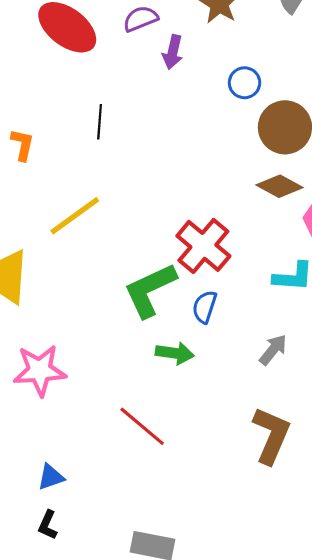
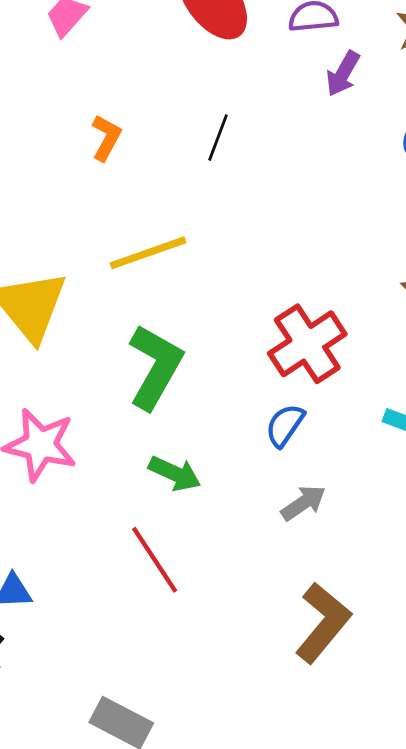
green L-shape: (150, 290) -> (155, 367), moved, turned 128
gray arrow: (273, 350) -> (303, 503), moved
green arrow: (175, 353) -> (175, 474), moved

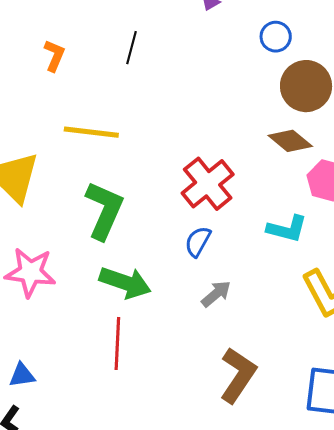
yellow line: (148, 253) -> (91, 132), turned 32
green arrow: (175, 474) -> (125, 283), size x1.4
red line: (155, 560) -> (117, 343), turned 42

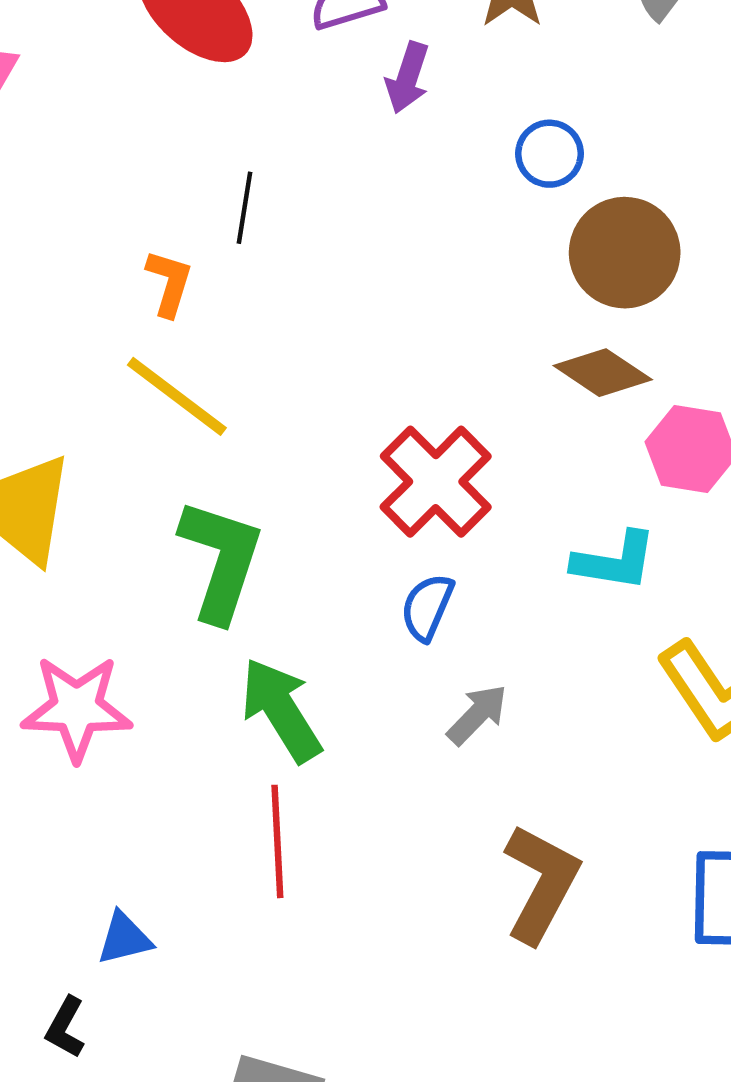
orange L-shape: (54, 56) -> (169, 283), moved
yellow line: (91, 132) -> (177, 396), turned 36
green arrow: (125, 283) -> (281, 710), turned -135
blue triangle: (22, 375) -> (124, 938), moved

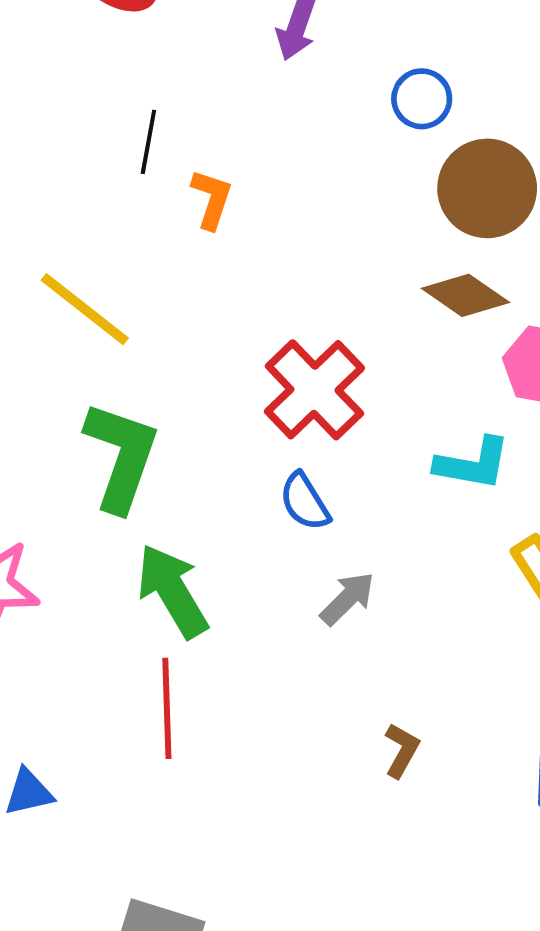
orange L-shape: (169, 283) -> (212, 199), moved
blue semicircle: (427, 607) -> (305, 502), turned -56
brown L-shape: (541, 883) -> (402, 750), size x0.5

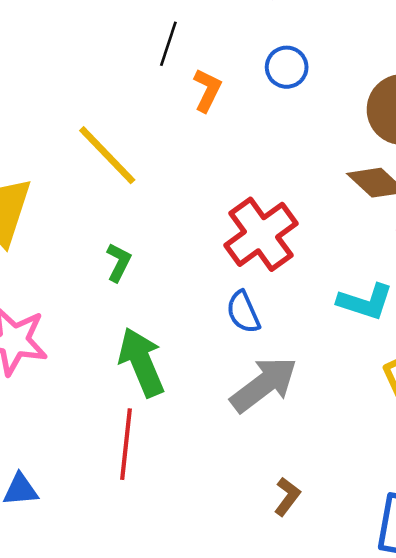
blue circle: (422, 99) -> (287, 67), moved
green L-shape: (121, 456) -> (119, 262), size x0.5
gray arrow: (347, 599) -> (264, 384), size x1.6

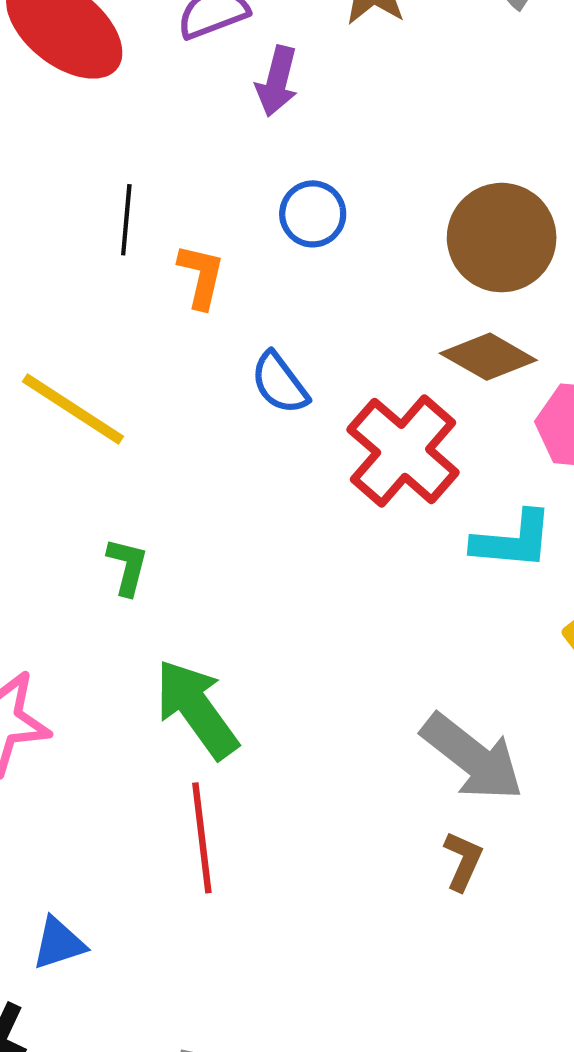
red cross: (261, 234) -> (403, 451), moved
blue semicircle: (243, 312) -> (280, 383), moved
gray arrow: (264, 384) -> (472, 757), moved, turned 88

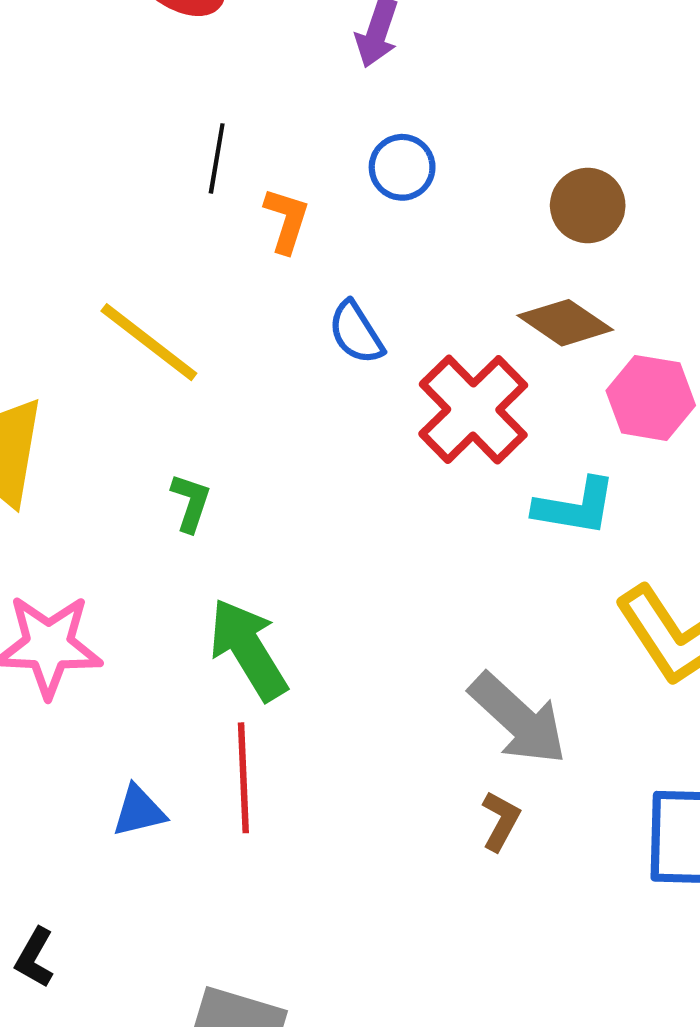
brown circle: (502, 238) -> (588, 206), size x0.7
blue triangle: (59, 943) -> (139, 811), moved

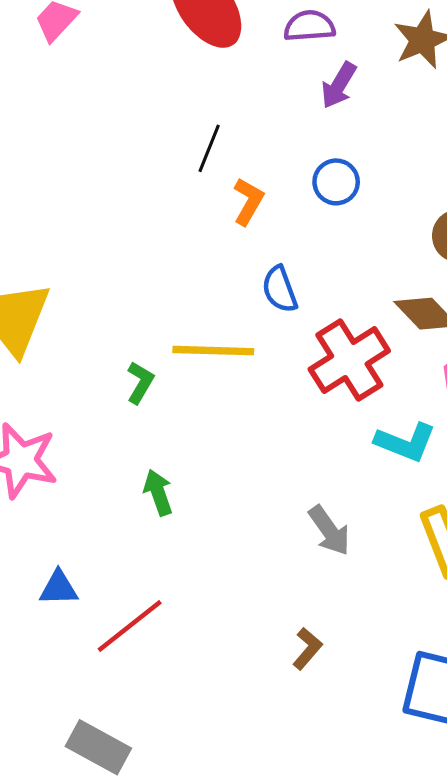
yellow line: (149, 342) -> (213, 351), moved, turned -48
green arrow: (248, 649) -> (158, 492), size x0.6
gray arrow: (518, 719) -> (329, 531), moved, size x0.7
red line: (243, 778) -> (130, 626), moved, turned 42

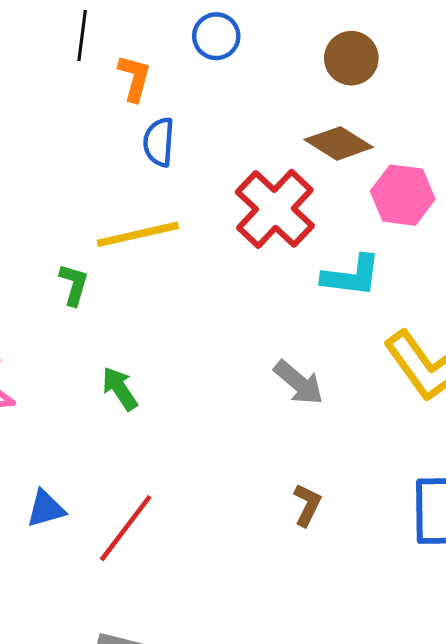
blue semicircle: (280, 289) -> (159, 142), moved, turned 39

